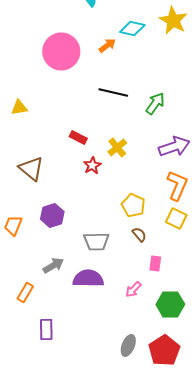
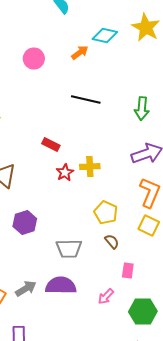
pink circle: (61, 51) -> (34, 59), size x0.6
green arrow: (155, 103) -> (142, 109), moved, turned 150
yellow cross: (117, 147) -> (90, 167), moved, turned 36
gray arrow: (53, 265) -> (26, 289), moved

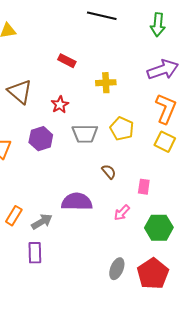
red star: (65, 173) -> (60, 105), moved
brown semicircle: (112, 242) -> (109, 172), moved
gray trapezoid: (69, 249) -> (85, 134), moved
gray arrow: (26, 289) -> (42, 222), moved

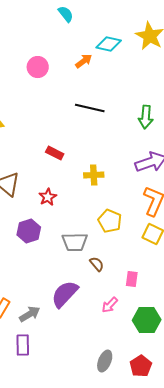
gray trapezoid: (85, 134) -> (75, 242), moved
purple semicircle: (77, 202) -> (65, 294), turned -48
red pentagon: (153, 274) -> (141, 366), size x0.7

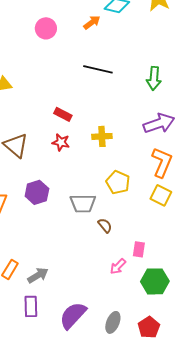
red star: (48, 197) -> (61, 142), moved, turned -30
pink rectangle: (132, 279) -> (139, 249), moved
purple semicircle: (65, 294) -> (73, 315), moved

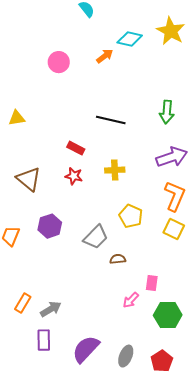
black line: (98, 69) -> (111, 120), moved
gray trapezoid: (83, 203) -> (96, 237), turned -44
brown semicircle: (105, 225) -> (118, 259), turned -56

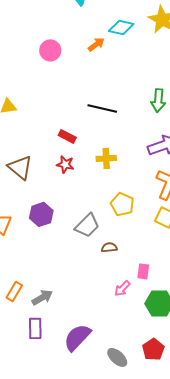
gray ellipse: (126, 356) -> (117, 357), moved, turned -70

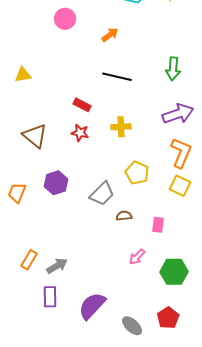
orange arrow: (96, 44) -> (110, 35), moved
pink rectangle: (143, 271) -> (158, 225), moved

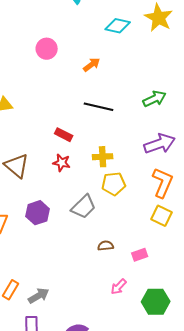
green arrow: (173, 69) -> (155, 99), turned -120
yellow pentagon: (137, 173) -> (114, 184), moved, turned -30
gray trapezoid: (102, 194) -> (84, 207), moved
pink rectangle: (158, 225) -> (140, 255), turned 63

